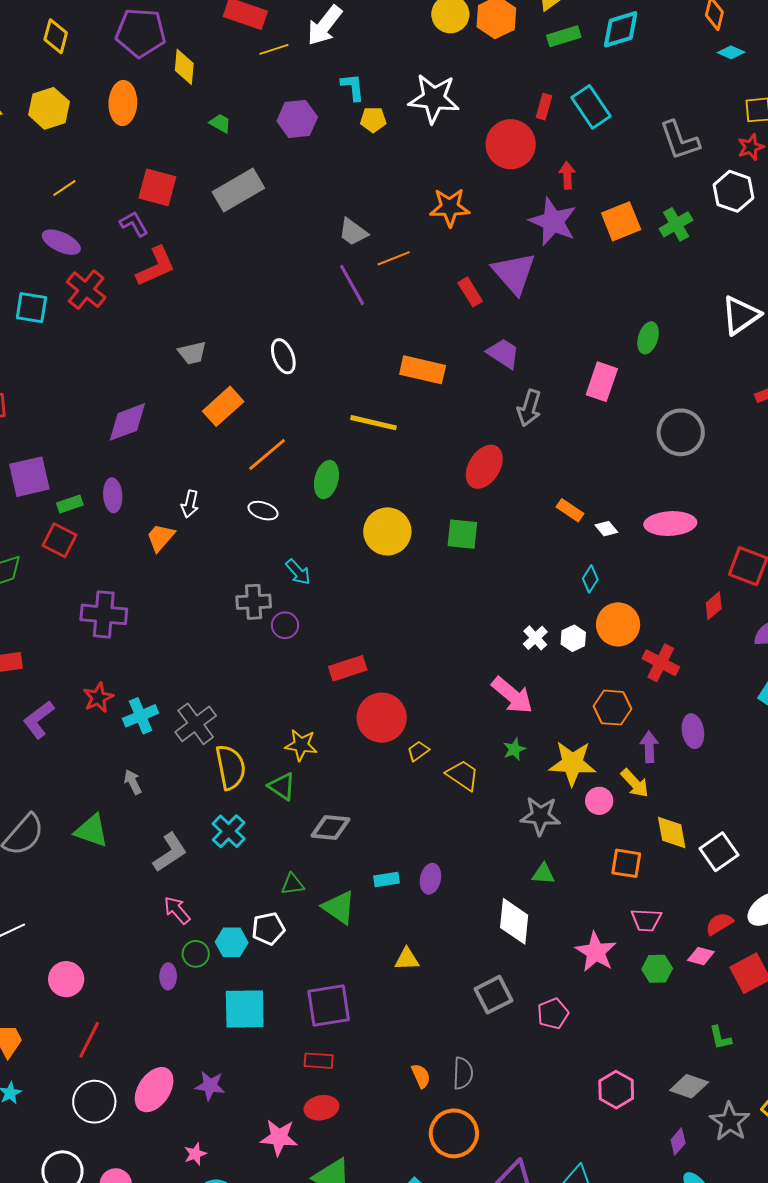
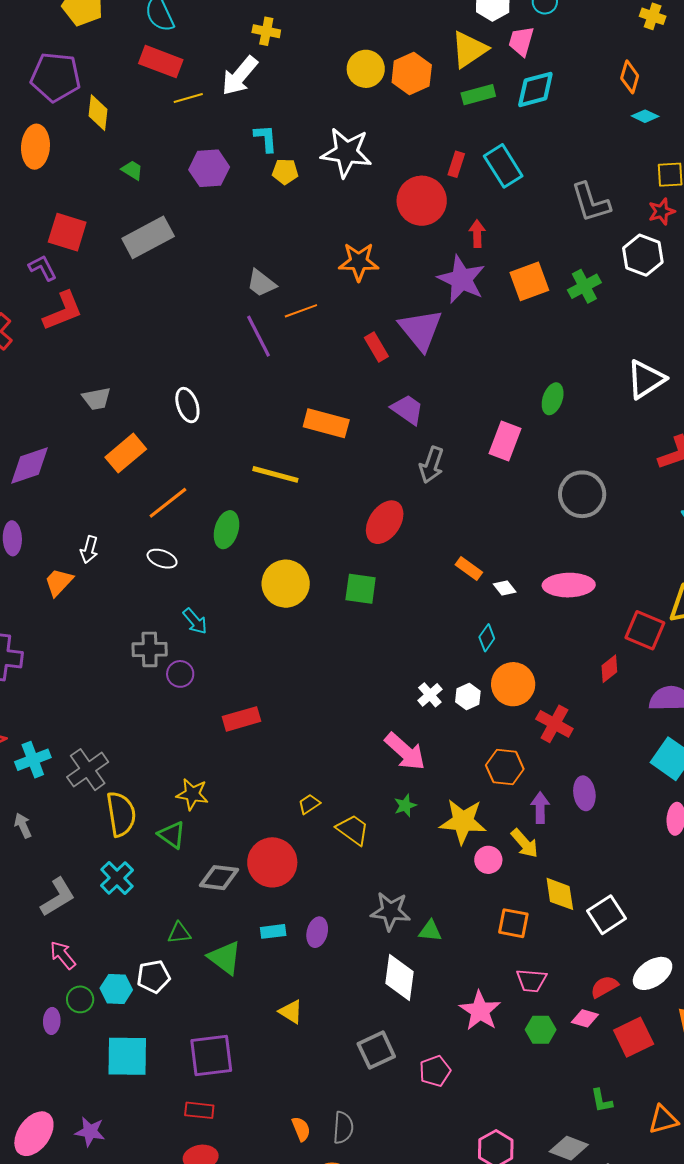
red circle: (382, 718) -> (272, 862), moved
gray star: (540, 816) -> (391, 911), moved
yellow triangle: (407, 959) -> (291, 1012), turned 32

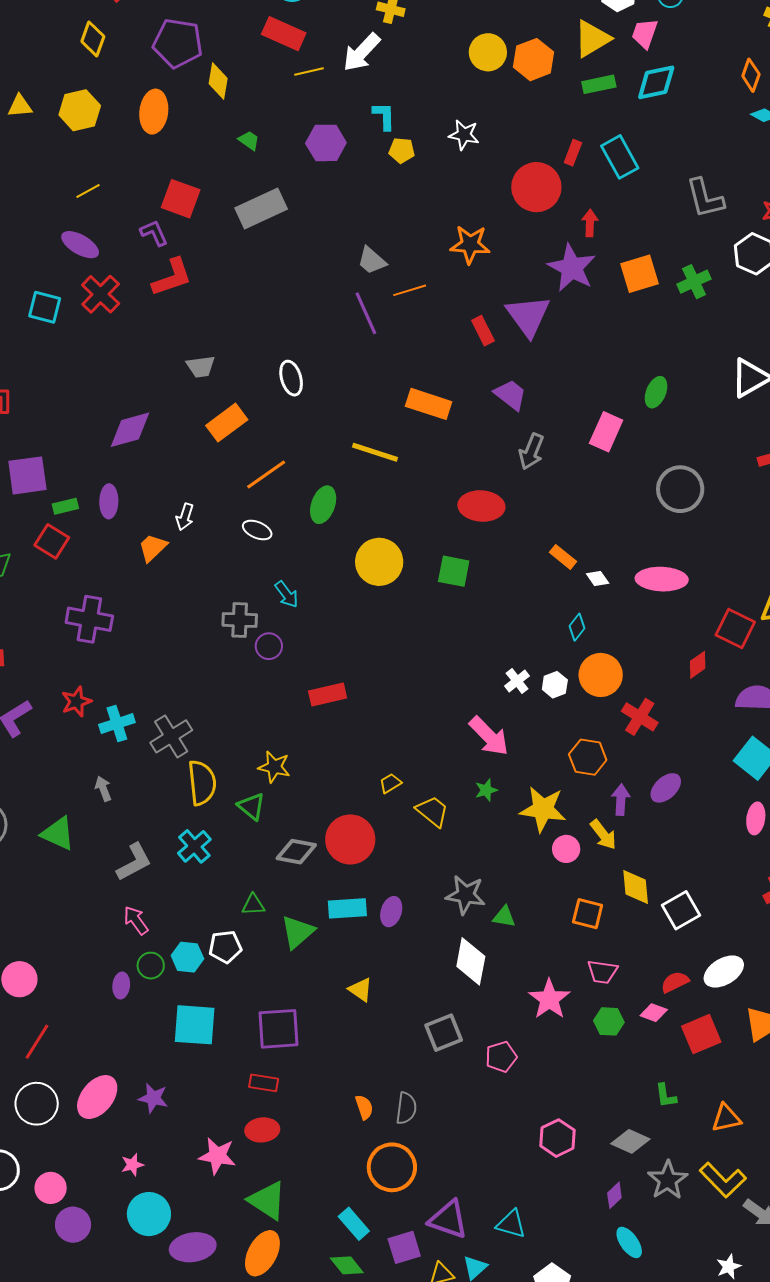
white star: (346, 153) -> (464, 135), size x0.6
red ellipse: (385, 522) -> (481, 506), turned 57
purple ellipse: (584, 793) -> (666, 788), turned 52
cyan rectangle: (273, 931) -> (347, 908), size x1.5
green triangle: (225, 958) -> (298, 932), turned 39

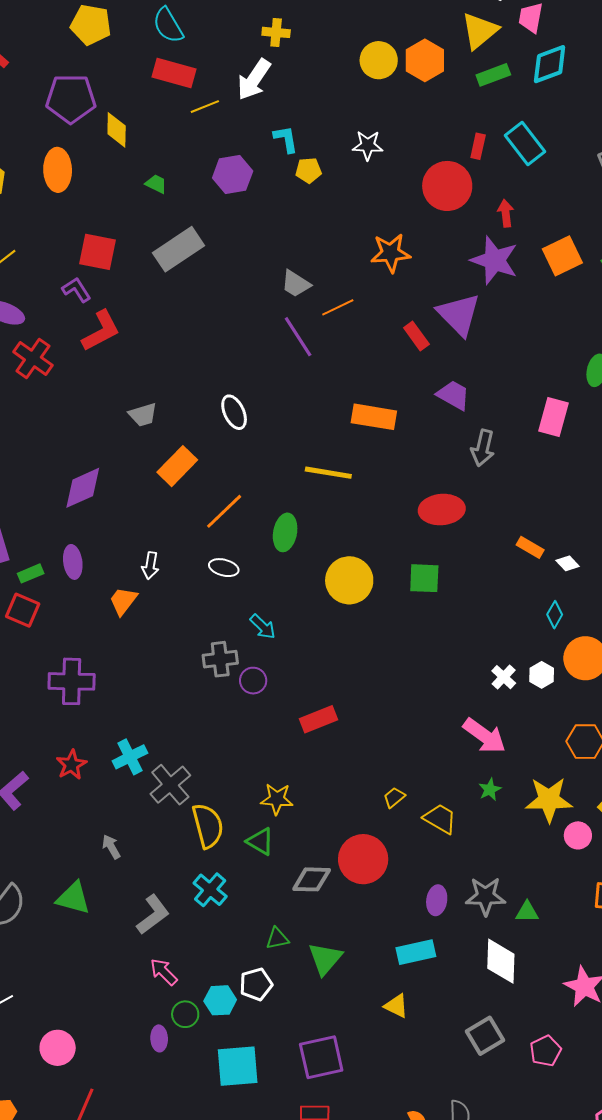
cyan cross: (117, 723) -> (130, 757), moved
cyan rectangle: (347, 908) -> (416, 952), moved
purple ellipse: (391, 912) -> (437, 900), moved

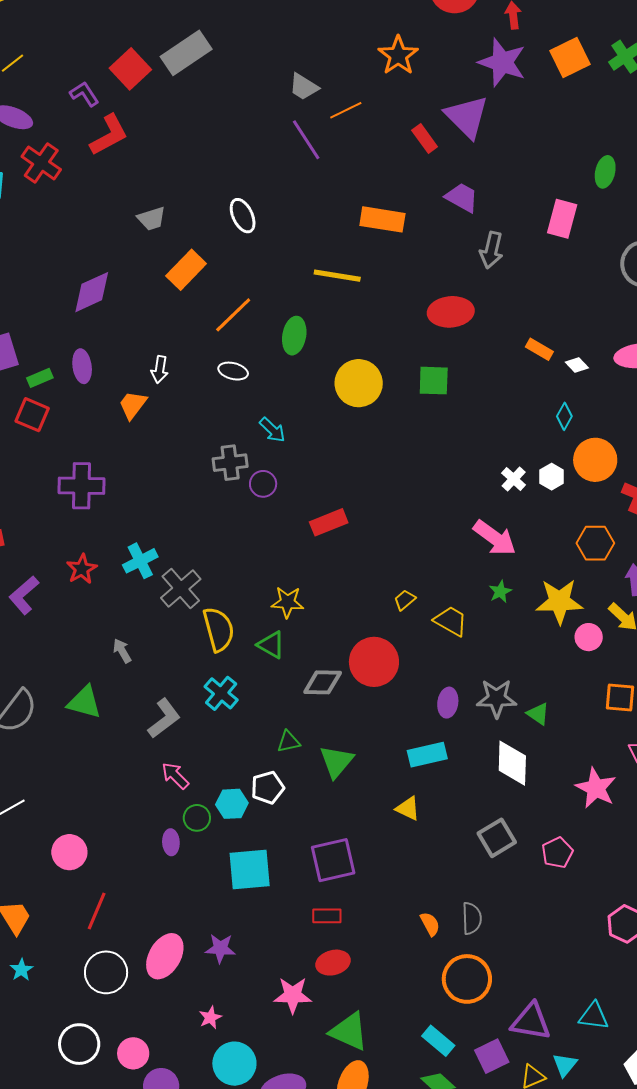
red square: (97, 252) -> (130, 69), moved, turned 36
orange star: (391, 253) -> (398, 55), turned -30
green triangle: (527, 912) -> (538, 714), turned 35

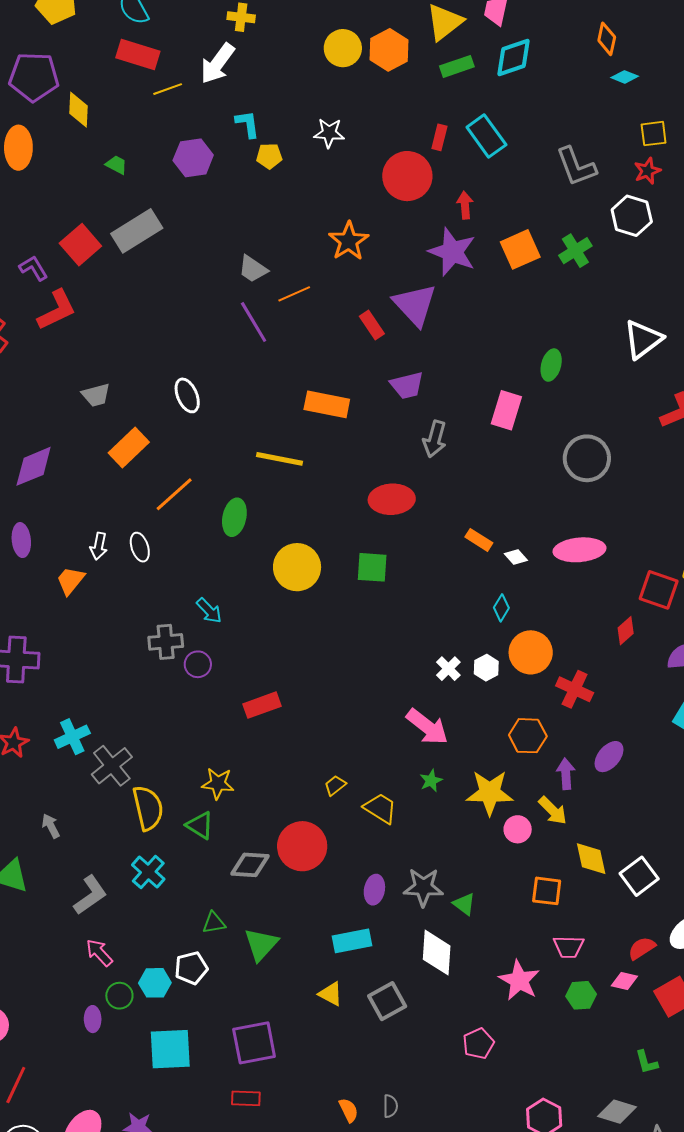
purple trapezoid: (462, 197) -> (407, 385), turned 135
white ellipse: (233, 371) -> (140, 547), moved, turned 56
gray square: (497, 838) -> (387, 1001), moved
gray semicircle: (472, 918) -> (390, 1106), size x0.7

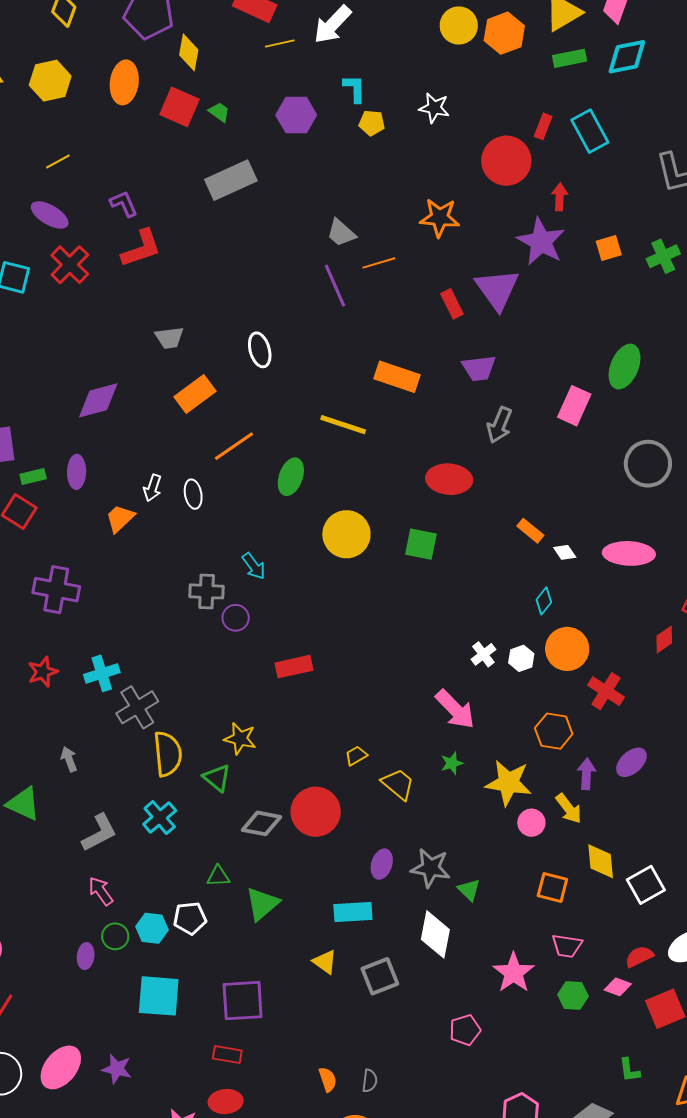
orange star: (349, 241) -> (440, 218), turned 30
red square: (80, 245) -> (180, 107), moved, turned -33
orange square: (520, 249) -> (609, 248), size x0.7
green ellipse: (551, 365) -> (625, 367), size x1.4

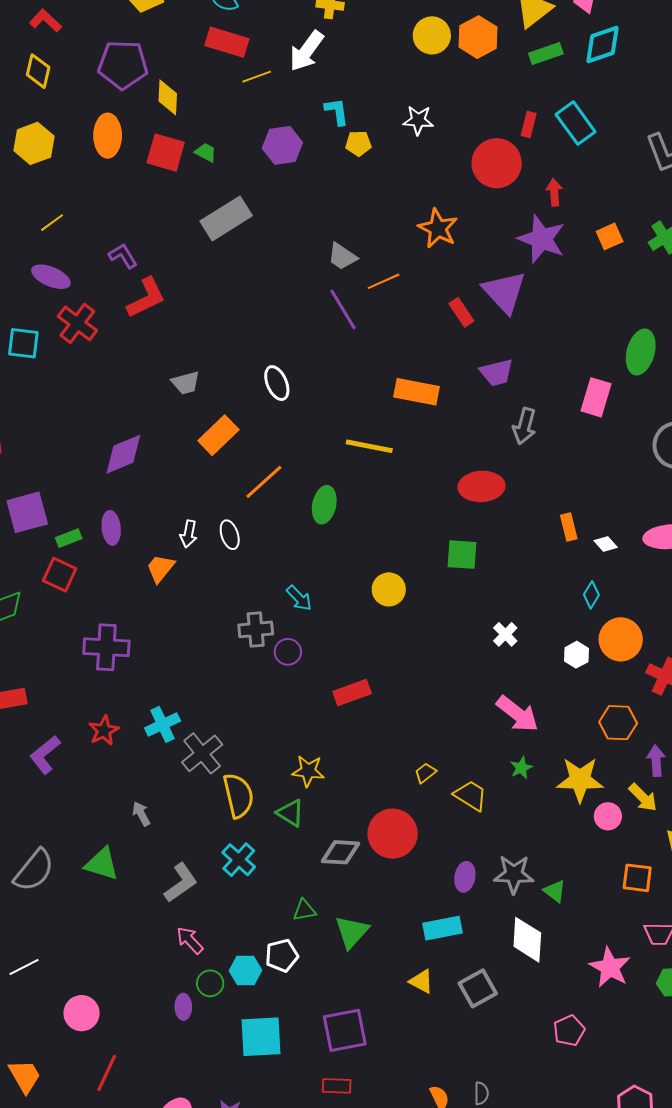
orange star: (440, 218) -> (438, 228), turned 30
orange rectangle: (530, 531) -> (569, 527), turned 44
yellow circle: (346, 534) -> (389, 589), moved, size x0.7
white cross: (483, 654) -> (505, 634), moved

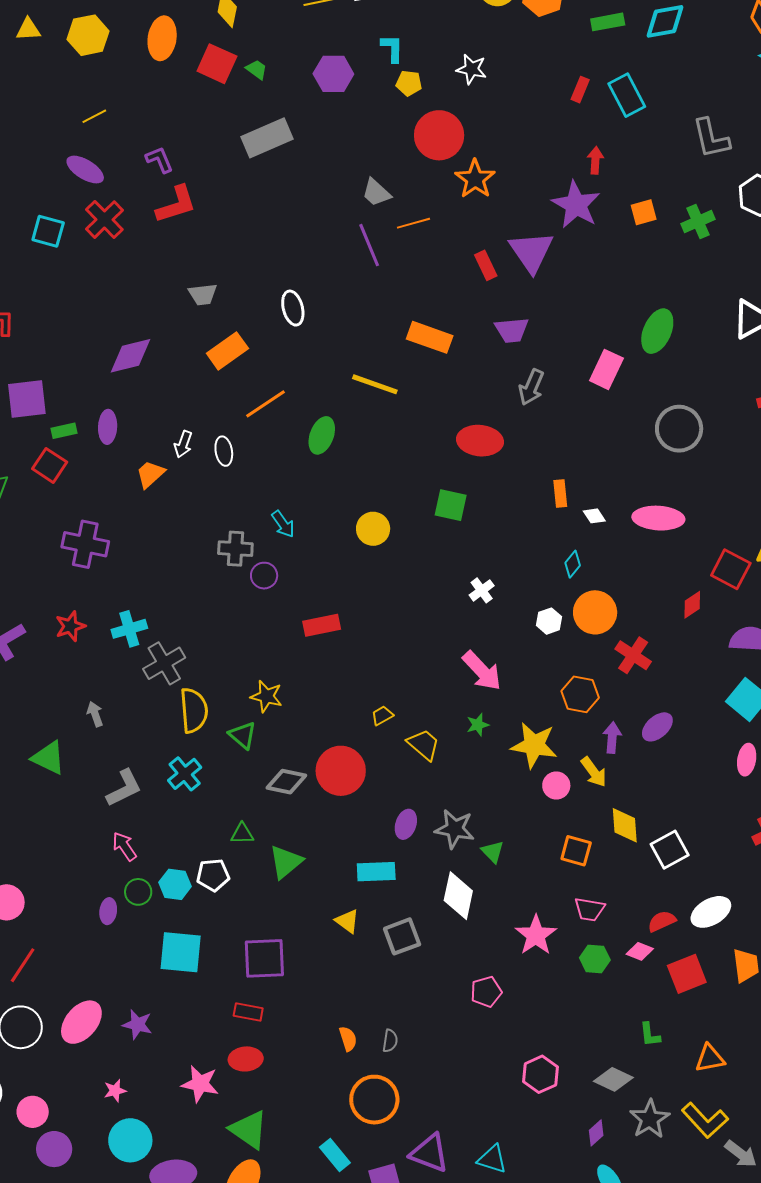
red circle: (497, 163) -> (439, 135), moved

